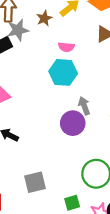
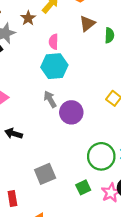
pink semicircle: (66, 47) -> (54, 42), turned 96
gray arrow: (84, 106) -> (50, 99), moved

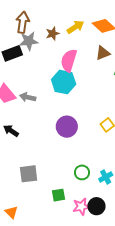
pink semicircle: (54, 42) -> (69, 60), size x1.6
gray arrow: (50, 99) -> (28, 97), moved, turned -63
green circle: (101, 156) -> (82, 172), size x0.6

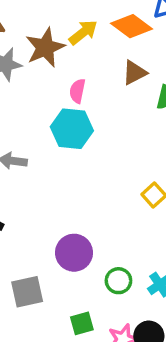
brown star: (53, 34) -> (45, 48), size x1.6
pink semicircle: (69, 60) -> (77, 91), size x0.6
purple circle: (67, 127) -> (74, 253), moved

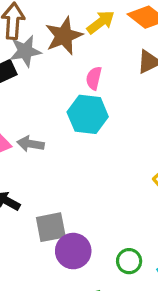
purple circle: (74, 253) -> (73, 251), moved
gray square: (27, 292) -> (51, 227), moved

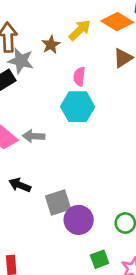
brown star: (64, 36) -> (51, 45), size x0.6
gray star: (25, 51) -> (21, 61), turned 30

